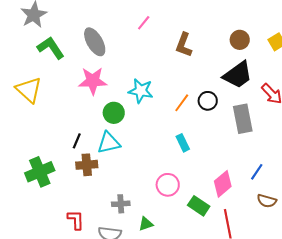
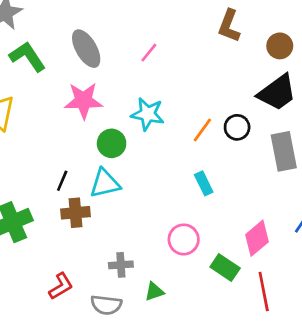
pink line: (144, 23) -> (149, 53), moved
brown L-shape: (184, 45) -> (229, 26), moved
red L-shape: (76, 220) -> (61, 286), turned 60

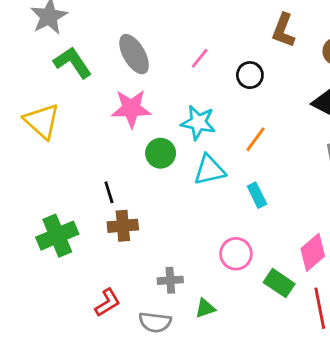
black circle: (237, 127) -> (250, 75), moved
black line: (62, 181) -> (109, 192), turned -40
cyan triangle: (105, 183) -> (209, 170), moved

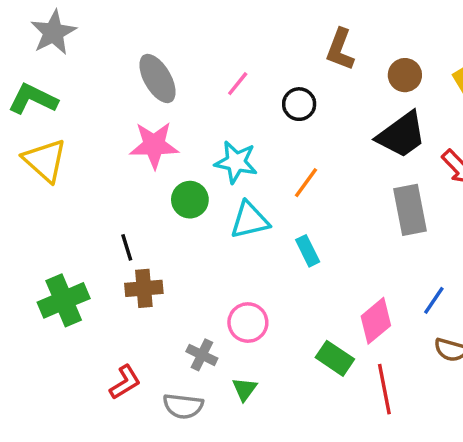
green L-shape: (73, 62) -> (33, 99), moved, turned -30
pink circle: (236, 254) -> (248, 323), moved
gray cross: (170, 280) -> (202, 355), turned 30
green triangle: (205, 308) -> (245, 389), turned -35

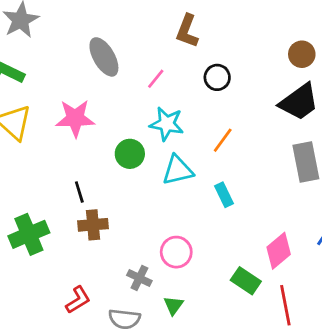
brown L-shape: (340, 49) -> (187, 31), moved
pink line: (238, 84) -> (156, 79), moved
pink star: (154, 145) -> (75, 118), moved

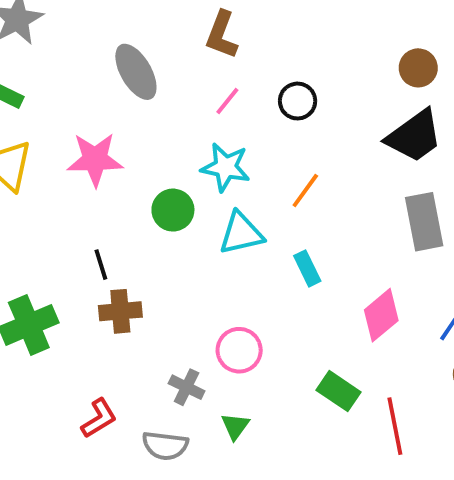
brown L-shape: (187, 31) -> (222, 35), moved
pink line: (156, 79) -> (227, 101), moved
pink diamond: (279, 251) -> (381, 315), moved

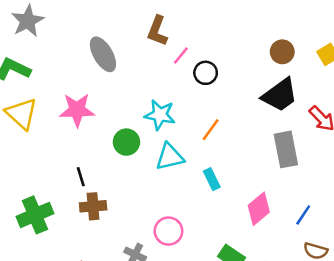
pink line: (227, 101) -> (181, 56), moved

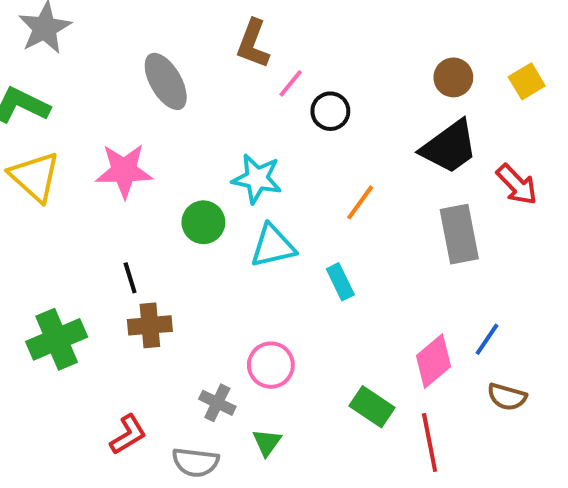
orange line: (211, 130) -> (360, 202), moved
pink diamond: (259, 209) -> (434, 361), moved

